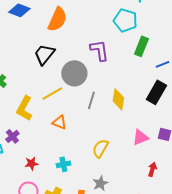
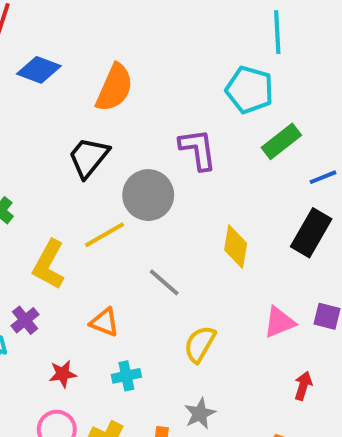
green rectangle: (141, 46) -> (281, 141), turned 30
gray line: (91, 100) -> (164, 282), moved, turned -66
orange triangle: (59, 122) -> (104, 322), moved

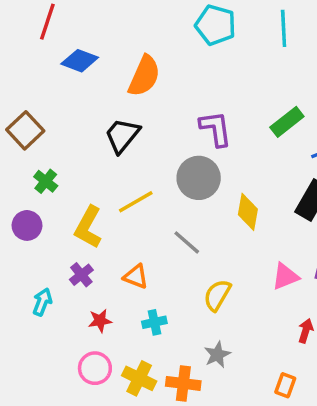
cyan pentagon: (250, 90) -> (216, 25), moved
gray circle: (148, 195) -> (199, 178), moved
purple cross: (25, 320) -> (81, 275), moved

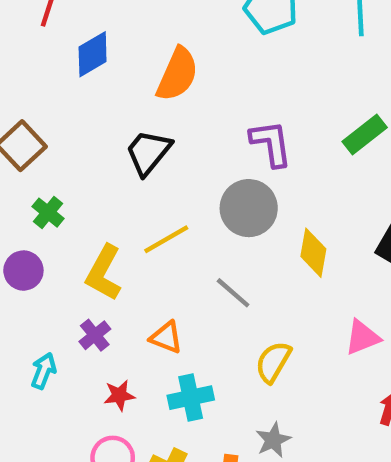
blue diamond: (80, 61) -> (93, 54), turned -51
cyan cross: (154, 322) -> (191, 398), size x1.4

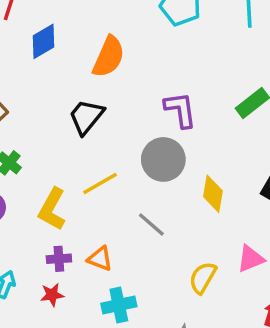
purple cross: (95, 335) -> (59, 259), moved, turned 35
yellow semicircle: (273, 362) -> (203, 278), moved
red star: (119, 395) -> (52, 295), moved

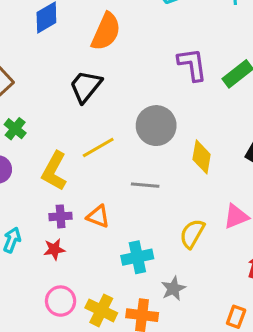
purple L-shape: (180, 110) -> (192, 64), moved
gray line: (151, 225) -> (145, 185), turned -36
cyan cross: (119, 305) -> (137, 257), moved

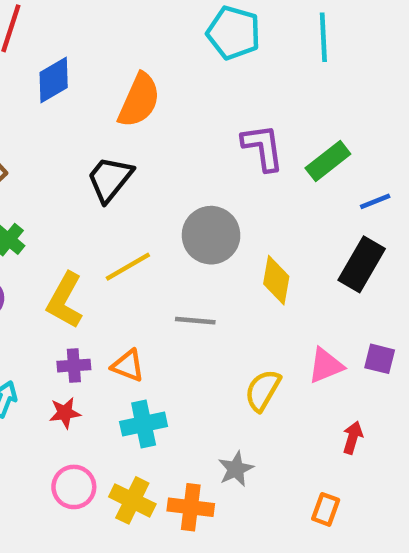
cyan cross: (137, 257) -> (144, 424), moved

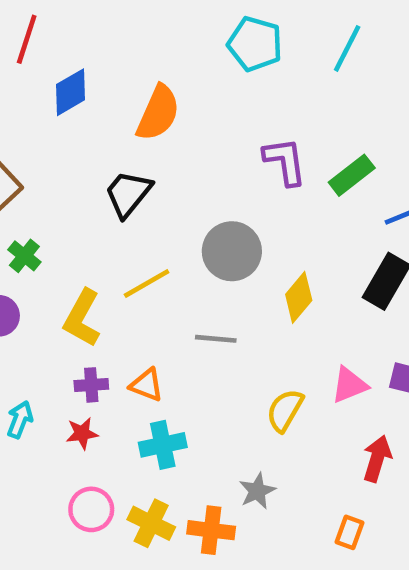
cyan line: (323, 37) -> (347, 48), turned 30
yellow diamond: (276, 280) -> (299, 297), turned 30
red arrow: (353, 438) -> (377, 459), size x1.4

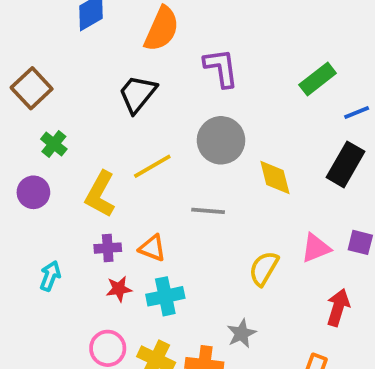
purple L-shape: (285, 161) -> (221, 68), moved
yellow diamond: (299, 297) -> (275, 177), turned -54
red star: (82, 433) -> (119, 289), moved

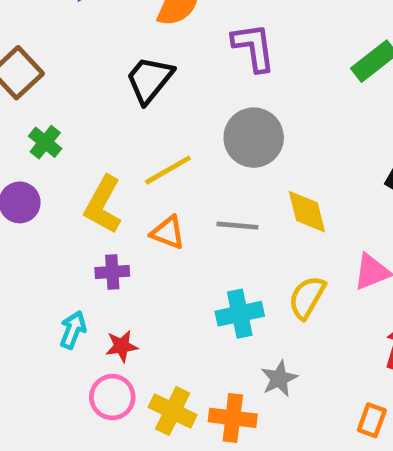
yellow diamond: (275, 177) -> (307, 212), moved
orange triangle: (152, 248) -> (168, 233), moved
cyan arrow: (50, 276) -> (73, 330), moved
red star: (119, 289) -> (122, 346), moved
cyan cross: (165, 296) -> (240, 314), moved

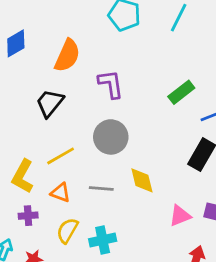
yellow semicircle: (307, 297) -> (67, 231), moved

